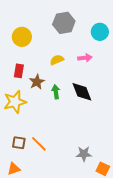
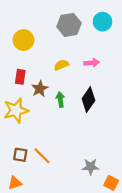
cyan circle: (100, 32) -> (103, 22), moved
black diamond: (82, 92) -> (88, 100), turned 55

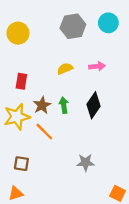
yellow circle: (24, 40) -> (18, 33), moved
brown star: (40, 89) -> (42, 105), moved
orange line: (42, 156) -> (44, 132), moved
gray star: (91, 167) -> (86, 162), moved

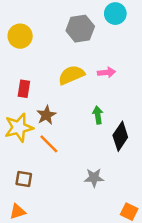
cyan circle: (108, 23) -> (115, 14), moved
yellow semicircle: (65, 69) -> (71, 75), size x1.5
green arrow: (64, 105) -> (98, 115), moved
black diamond: (94, 105) -> (120, 136), moved

